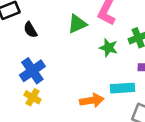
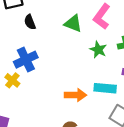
green triangle: (77, 24) -> (73, 23), turned 36
yellow cross: (32, 97) -> (12, 80), moved

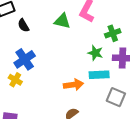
green star: (98, 50) -> (95, 53), moved

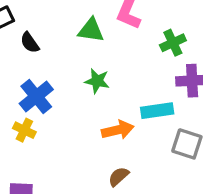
green star: (95, 53) -> (97, 81), moved

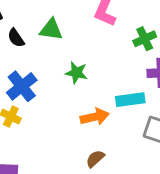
green triangle: (91, 30) -> (51, 29), moved

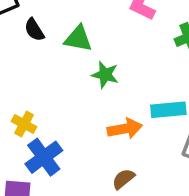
green triangle: (51, 29) -> (78, 39), moved
blue cross: (22, 86) -> (44, 157), moved

